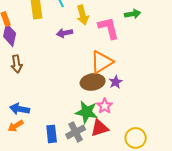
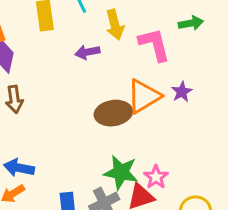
brown ellipse: (93, 82) -> (113, 113), moved
purple star: (116, 82) -> (182, 92), moved
pink star: (105, 106) -> (156, 177), moved

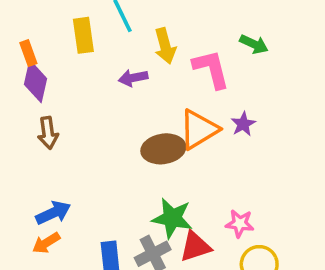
green arrow: (191, 23) -> (254, 44), turned 35
blue arrow: (19, 168) -> (53, 213), turned 144
pink star: (156, 177) -> (240, 223), moved, turned -30

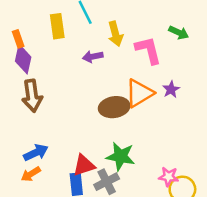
brown arrow: (48, 133) -> (32, 96), size x1.4
pink star: (240, 223) -> (169, 177), moved
red triangle: (195, 247) -> (84, 165), moved

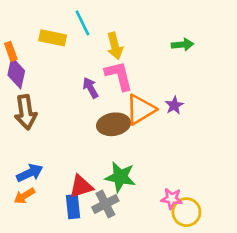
yellow rectangle: (57, 26) -> (53, 38), turned -70
green arrow: (179, 33) -> (182, 45), turned -30
pink L-shape: (148, 50) -> (119, 76), moved
purple arrow: (93, 57) -> (91, 88), moved, turned 72

